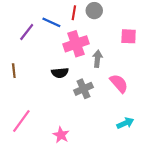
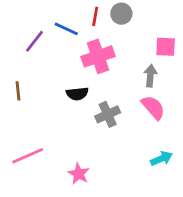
gray arrow: (97, 59) -> (150, 76), moved
pink line: (21, 121) -> (28, 156), turned 30

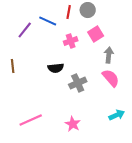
pink square: (166, 47) -> (96, 34), moved, turned -35
pink cross: (98, 56) -> (71, 41), size x0.6
pink line: (28, 156) -> (31, 120), moved
pink star: (79, 174) -> (73, 124), moved

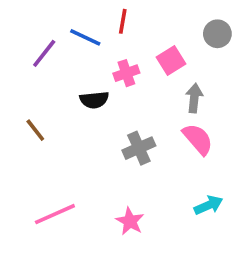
gray circle: (88, 10) -> (217, 34), moved
brown line: (13, 66) -> (35, 130), moved, turned -32
black semicircle: (56, 68) -> (94, 100), moved

